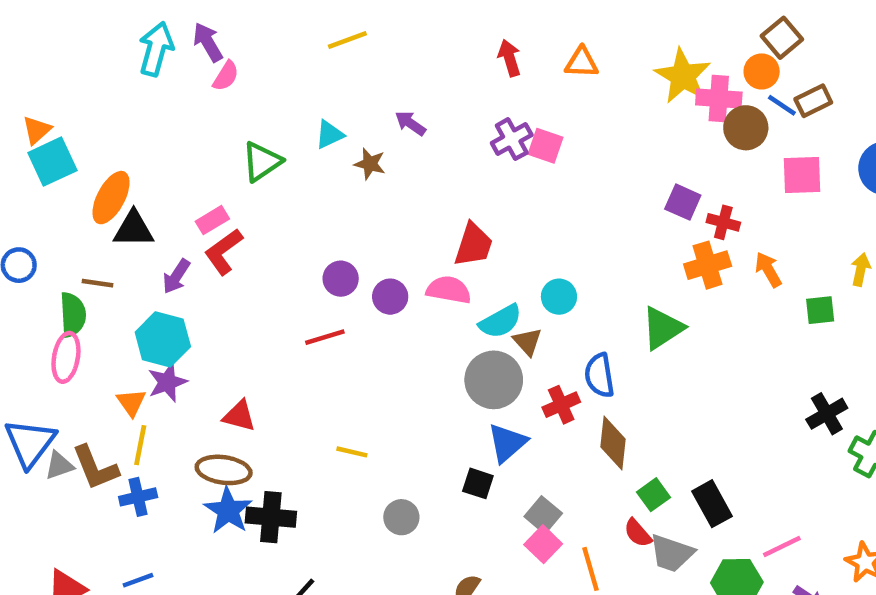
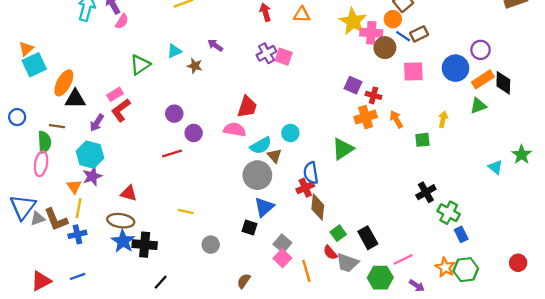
purple circle: (341, 279) -> (174, 114), moved
purple circle: (390, 297) -> (194, 133), moved
red cross: (561, 405) -> (305, 188), moved

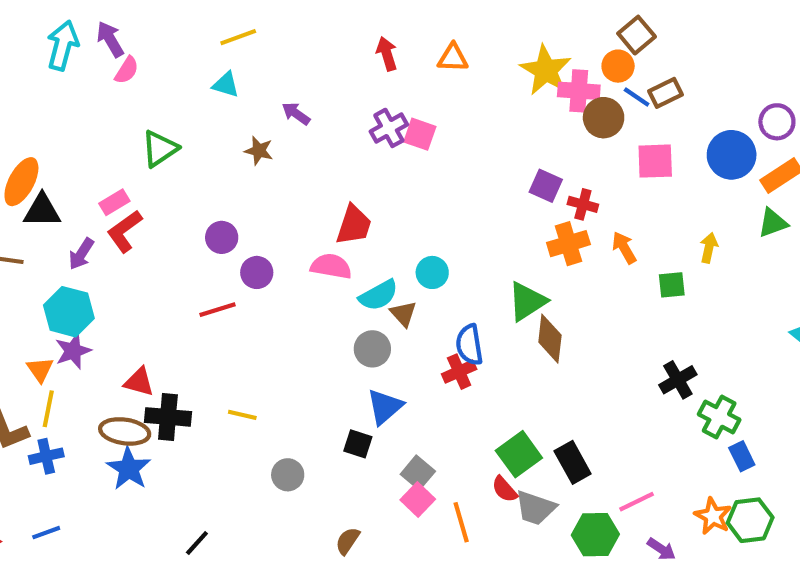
cyan triangle: (174, 51) -> (226, 85), moved, turned 42
gray circle: (257, 175) -> (372, 349), size x0.7
brown diamond: (318, 207) -> (550, 339), moved
green square: (338, 233) -> (519, 454), size x1.5
black cross: (145, 245) -> (168, 417), moved

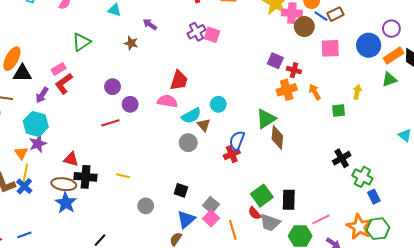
blue semicircle: (469, 345) -> (237, 141), turned 30
blue triangle: (385, 407) -> (186, 219), moved
blue cross: (46, 456) -> (24, 186), moved, turned -35
black rectangle: (573, 462) -> (289, 200), turned 30
orange star: (713, 516) -> (359, 227), size x1.4

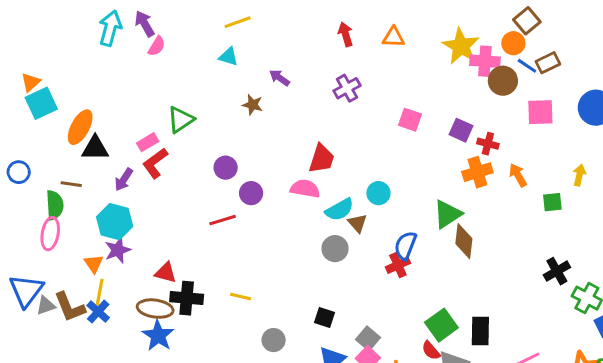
pink square: (212, 35) -> (410, 120), moved
green triangle: (81, 42) -> (181, 120), moved

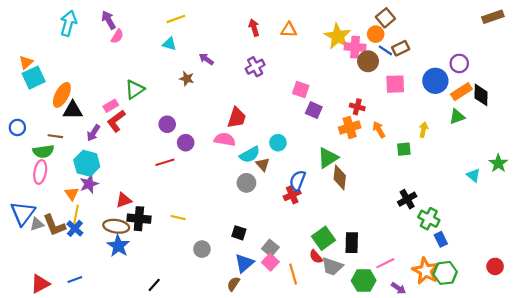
cyan arrow: (110, 28) -> (68, 23), moved
purple square: (461, 130) -> (314, 110), moved
green semicircle: (55, 205) -> (43, 151), turned 84
red triangle: (166, 273) -> (124, 200), turned -35

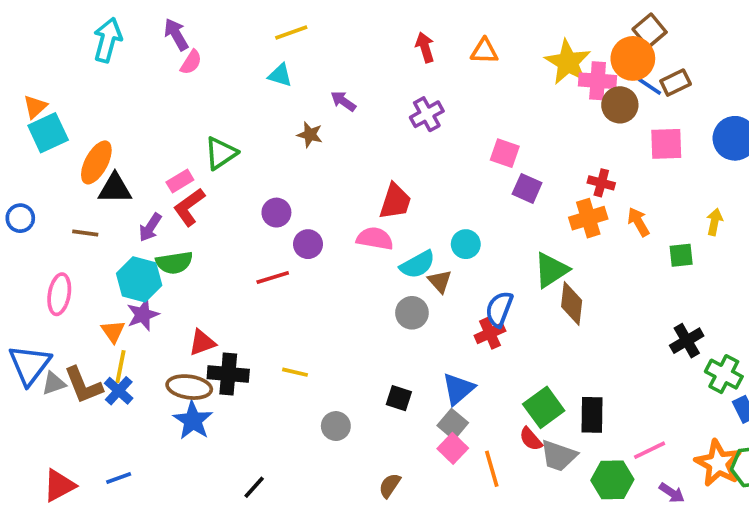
orange circle: (376, 34) -> (633, 58), size x1.5
green semicircle: (43, 151) -> (174, 263), moved
blue triangle: (244, 263) -> (458, 389), moved

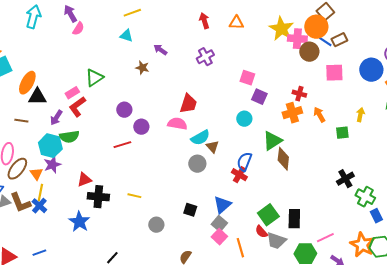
cyan circle: (466, 244) -> (244, 119), moved
red cross: (490, 333) -> (239, 175), turned -35
brown ellipse: (189, 387) -> (17, 169), moved, turned -60

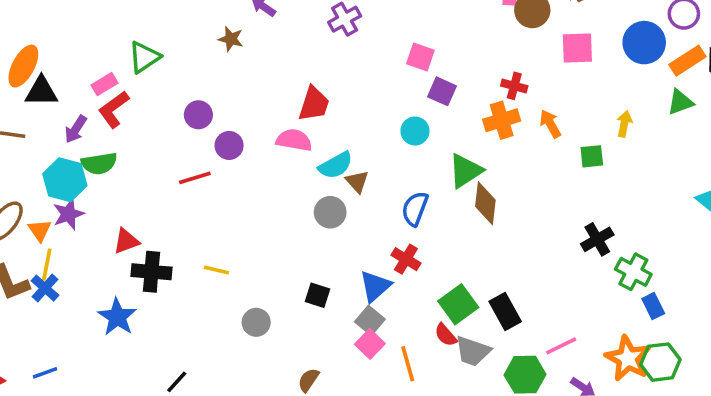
red cross: (239, 175) -> (406, 259), moved
black rectangle: (294, 219) -> (505, 311), turned -30

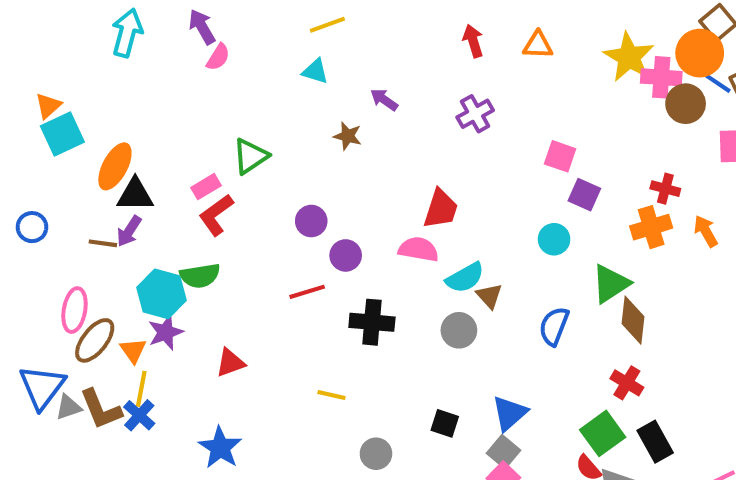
purple arrow: (76, 129) -> (129, 231), moved
red cross: (406, 259) -> (627, 383), moved
black cross: (151, 272) -> (372, 322), moved

